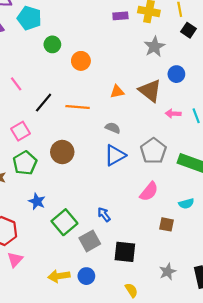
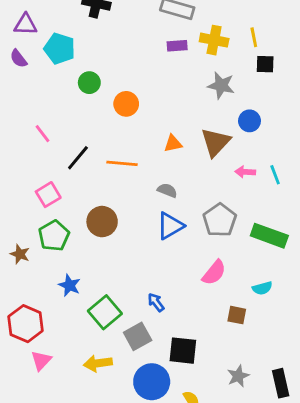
black square: (188, 30) -> (265, 64), turned -32
gray star: (154, 47) -> (221, 85), turned -30
brown triangle: (150, 91) -> (215, 142), turned 35
yellow arrow: (59, 276) -> (98, 363), moved
blue circle: (86, 276) -> (152, 382), moved, size x1.6

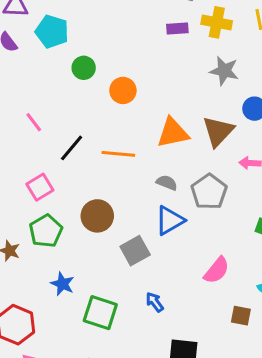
orange triangle: (173, 144) -> (173, 133), size x1.6
gray pentagon: (220, 220) -> (209, 192), moved
green square: (105, 312) -> (100, 313), turned -32
gray square: (138, 336) -> (135, 251), moved

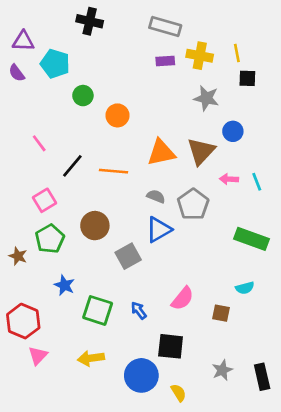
pink semicircle: (217, 270) -> (182, 299), moved
blue arrow: (155, 302) -> (139, 310), moved

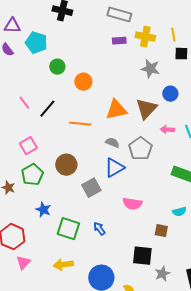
black line: (72, 166) -> (47, 109), moved
pink semicircle: (182, 299) -> (132, 204), moved, turned 60
black square: (171, 346) -> (142, 256), moved

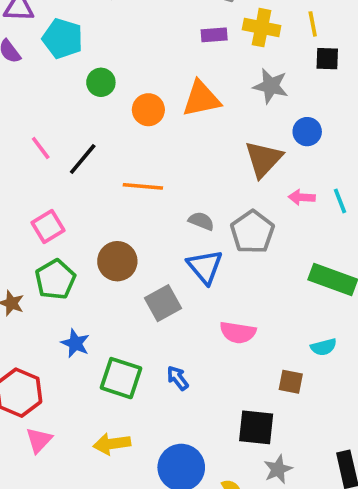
orange triangle: (116, 110) -> (201, 99), moved
blue triangle: (114, 168) -> (205, 267), turned -40
gray star: (162, 274) -> (278, 469), moved

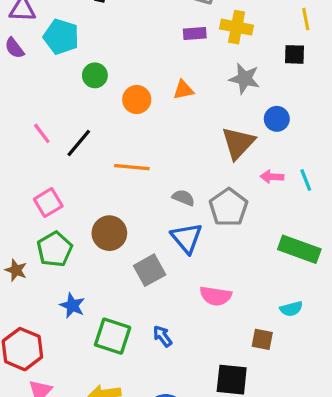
yellow line: (313, 24) -> (306, 19), moved
orange triangle: (201, 99) -> (183, 90), size x0.6

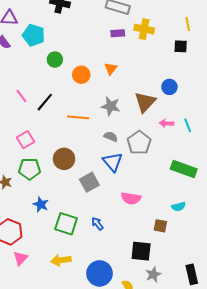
gray star: (245, 79) -> (111, 106), moved
orange triangle: (183, 90) -> (111, 69), turned -40
green pentagon: (55, 249) -> (30, 169), turned 30

